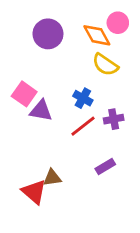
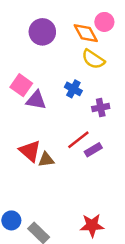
red line: (83, 126) -> (78, 140), moved
red triangle: (34, 192) -> (30, 151), moved

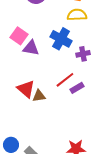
yellow semicircle: (93, 59) -> (77, 15), turned 144
blue cross: (73, 89) -> (61, 39), size x1.5

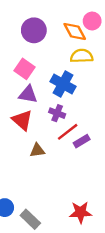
pink square: (19, 36) -> (24, 69), moved
purple cross: (83, 54) -> (57, 113), moved, turned 32
red triangle: (26, 89) -> (22, 120), moved

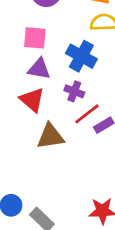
pink square: (24, 69) -> (35, 38), turned -30
brown triangle: (37, 150) -> (50, 136), size x1.5

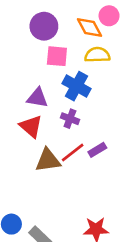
pink square: (35, 38) -> (57, 56), moved
red line: (87, 114) -> (73, 152), moved

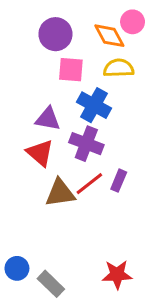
purple cross: (70, 119) -> (86, 144), size x1.5
purple rectangle: (97, 150) -> (119, 181), turned -36

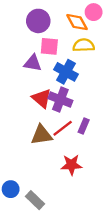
purple triangle: (48, 119) -> (33, 63), moved
red triangle: (40, 153) -> (42, 98), moved
red star: (117, 275) -> (71, 165), moved

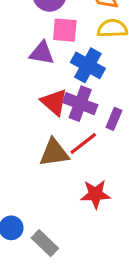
purple rectangle: (84, 126) -> (114, 119), moved

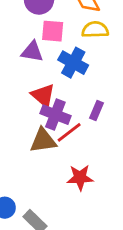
purple cross: (80, 104) -> (55, 115), moved

